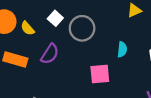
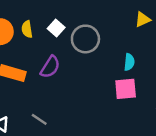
yellow semicircle: (28, 28) -> (27, 29), moved, turned 32
pink square: (100, 74) -> (126, 89), moved

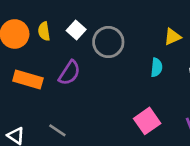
yellow triangle: (143, 19) -> (173, 37), moved
pink square: (126, 89) -> (147, 121), moved, turned -30

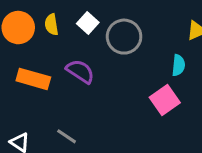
purple semicircle: (69, 73) -> (80, 71), turned -90
pink square: (147, 121) -> (165, 100), moved

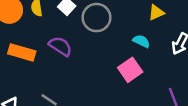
cyan semicircle: (178, 65) -> (141, 41), turned -70

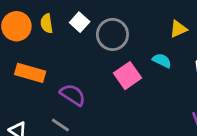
purple semicircle: (60, 46) -> (73, 95), moved
pink square: (130, 70) -> (128, 76), moved

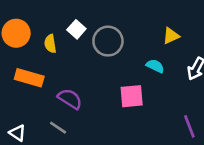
yellow semicircle: (47, 23) -> (50, 44), moved
pink square: (128, 76) -> (132, 96), moved, turned 30

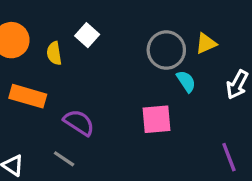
gray circle: (108, 41) -> (166, 50), moved
cyan semicircle: (155, 66) -> (186, 81), turned 30

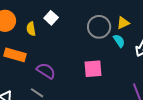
cyan semicircle: (186, 81) -> (119, 41), moved

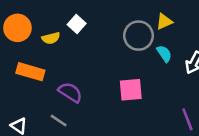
yellow triangle: (123, 23) -> (164, 21), moved
yellow semicircle: (31, 29) -> (51, 38), turned -96

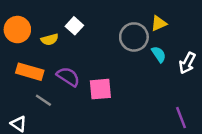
pink square: (131, 90) -> (100, 89), moved
purple semicircle: (70, 92) -> (68, 77), moved
gray line: (59, 121) -> (43, 100), moved

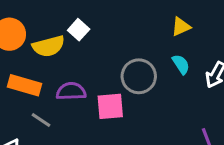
gray circle: (134, 37) -> (139, 76), moved
yellow semicircle: (50, 39) -> (49, 46), size x1.5
purple semicircle: (68, 77) -> (71, 91), turned -35

